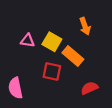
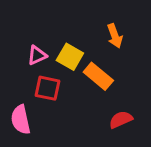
pink triangle: (28, 41) -> (37, 55), turned -32
red square: (52, 71) -> (48, 88), moved

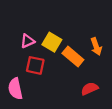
orange arrow: (115, 36) -> (96, 47), moved

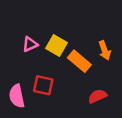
red square: (35, 65) -> (43, 85), moved

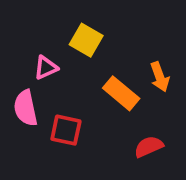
yellow square: (57, 46) -> (86, 40), moved
pink semicircle: (17, 96) -> (26, 108), moved

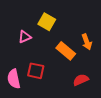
pink semicircle: (26, 108) -> (14, 79), moved

